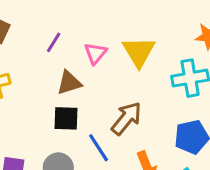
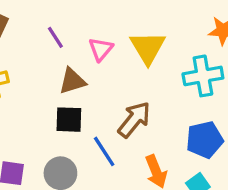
purple line: (54, 42) -> (55, 37), turned -65

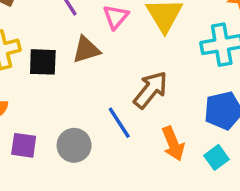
black square: (69, 120) -> (43, 62), moved

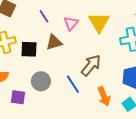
gray circle: (74, 145) -> (41, 81), moved

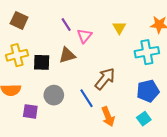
purple line: (44, 16) -> (66, 25), moved
yellow triangle: (99, 22) -> (119, 28), moved, size x0.6
orange arrow: (104, 96) -> (108, 117), moved

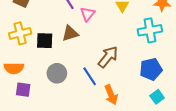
purple square: (30, 111) -> (23, 90), moved
cyan square: (144, 119) -> (157, 97), moved

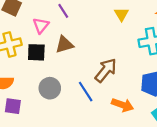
pink triangle: (88, 14) -> (41, 25), moved
orange arrow: (111, 95) -> (123, 105), moved, turned -48

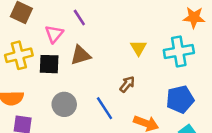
yellow triangle: (121, 14) -> (139, 48), moved
brown arrow: (106, 70) -> (127, 84), size x0.6

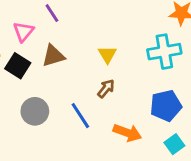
yellow triangle: (139, 48) -> (107, 54), moved
black square: (49, 64) -> (18, 66), turned 30

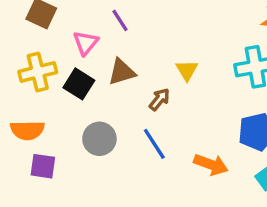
brown arrow: (106, 89) -> (159, 99), moved

